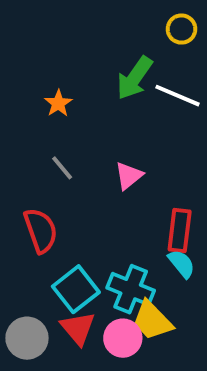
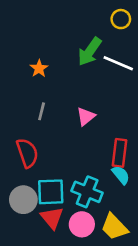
gray line: (62, 168) -> (42, 111), turned 54
cyan square: (76, 289) -> (51, 192), turned 36
yellow trapezoid: (152, 320) -> (114, 227), moved
gray circle: (27, 338) -> (23, 200), moved

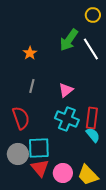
white line: (118, 63) -> (91, 49), turned 35
cyan cross: (87, 192) -> (67, 119), moved

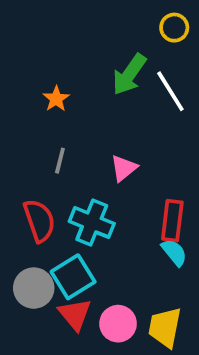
cyan cross: (67, 119) -> (92, 222), moved
cyan square: (39, 148) -> (73, 277), turned -30
yellow trapezoid: (88, 175) -> (165, 327), turned 55

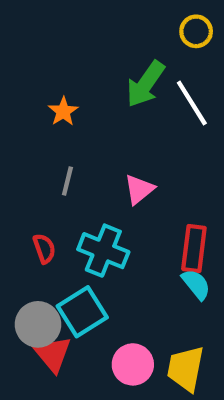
red semicircle: (39, 221) -> (44, 248), size x0.6
red triangle: (75, 314) -> (53, 354), moved

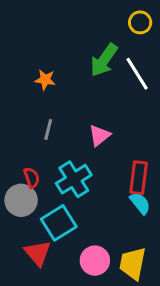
orange star: (63, 111) -> (45, 80), turned -30
cyan cross: (103, 251) -> (74, 179), turned 36
gray circle: (38, 324) -> (21, 200), moved

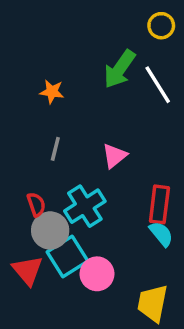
gray circle: (21, 200) -> (50, 230), moved
red triangle: (38, 253) -> (28, 270), moved
pink circle: (95, 261) -> (97, 274), moved

